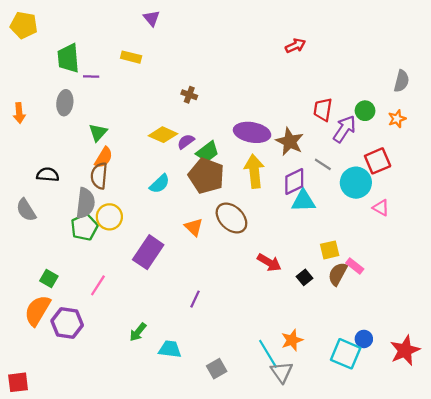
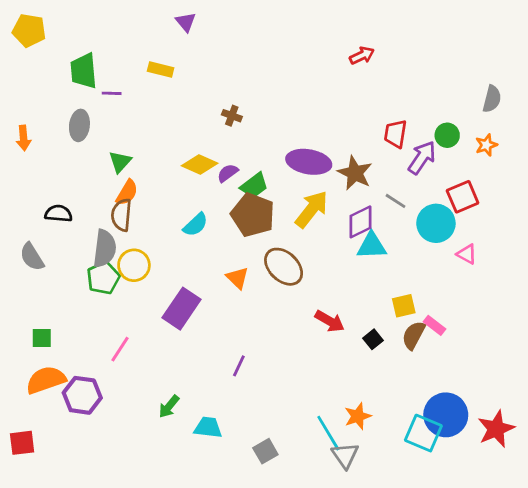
yellow arrow: (254, 171) -> (312, 209), turned 44
green square: (49, 278) -> (42, 338), moved, turned -30
orange semicircle: (37, 310) -> (46, 380), turned 40
blue circle: (364, 339) -> (446, 415), size x2.0
red square: (18, 382) -> (22, 443), moved

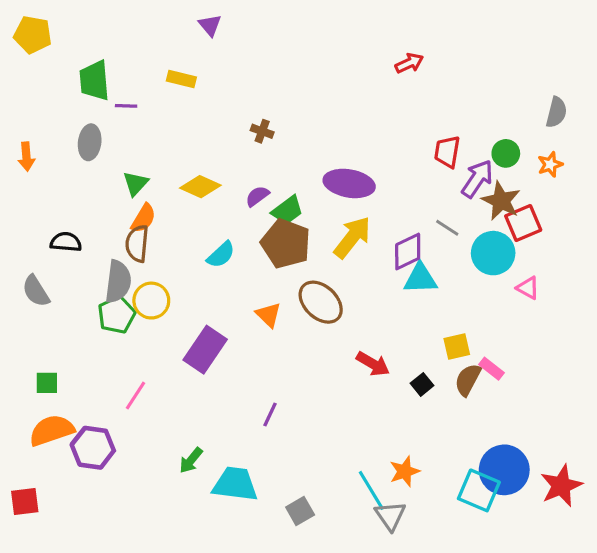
yellow diamond: (200, 165) -> (200, 187), moved
brown star: (355, 173) -> (501, 201), moved
cyan trapezoid: (208, 427) -> (235, 484), size x1.4

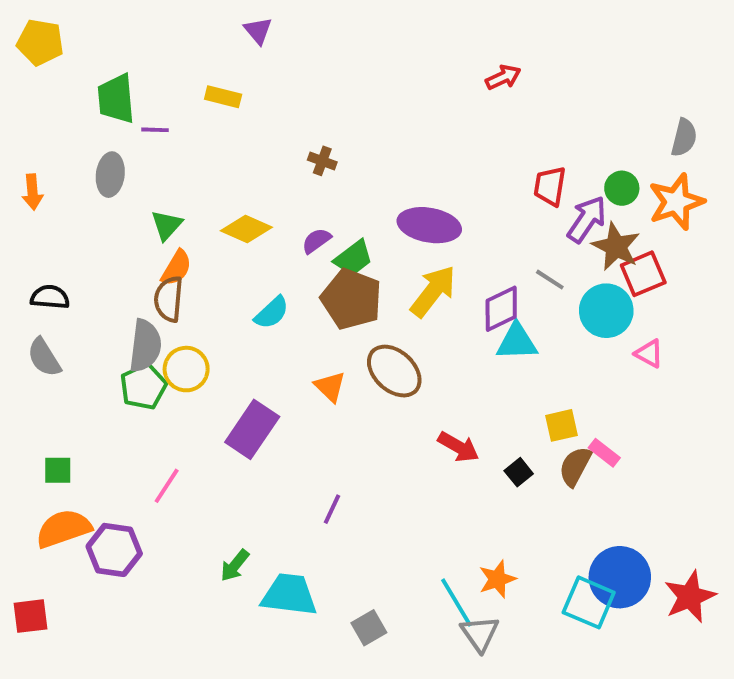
orange star: (550, 164) -> (676, 202), size x1.8
black semicircle: (66, 242) -> (50, 297), moved

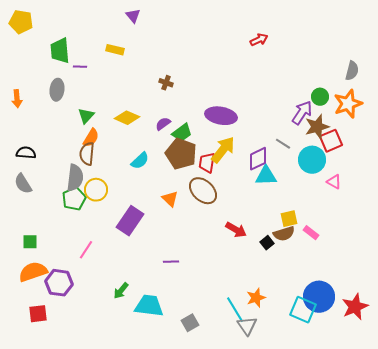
red trapezoid: (550, 186) -> (207, 163), moved
brown star: (616, 247) -> (317, 127), turned 30
brown semicircle: (575, 466) -> (284, 234), moved, turned -135
purple line: (332, 509) -> (171, 262), turned 63
red square: (31, 616) -> (38, 314), moved

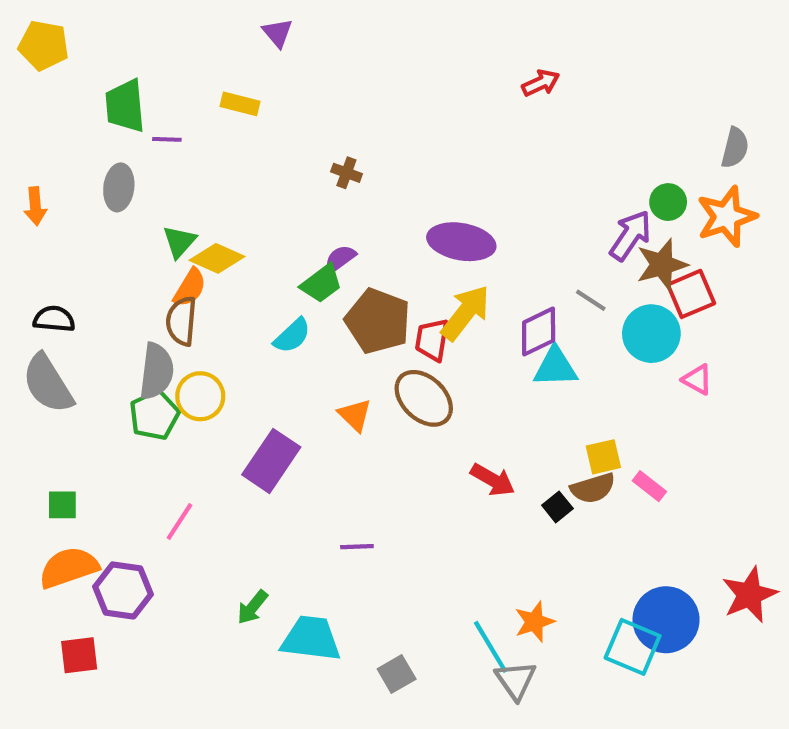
yellow diamond: (127, 118) -> (217, 258), moved
green trapezoid: (182, 133) -> (321, 283), moved
gray semicircle: (23, 184) -> (48, 384), size x1.4
red star: (355, 307) -> (750, 595), moved

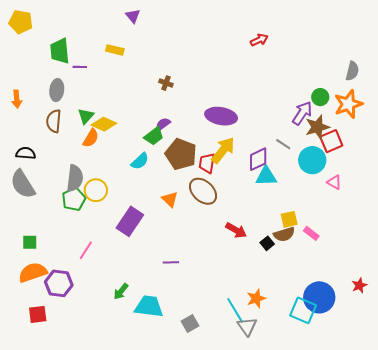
brown semicircle: (181, 321) -> (54, 121), moved
red star: (750, 595) -> (359, 285), size x0.6

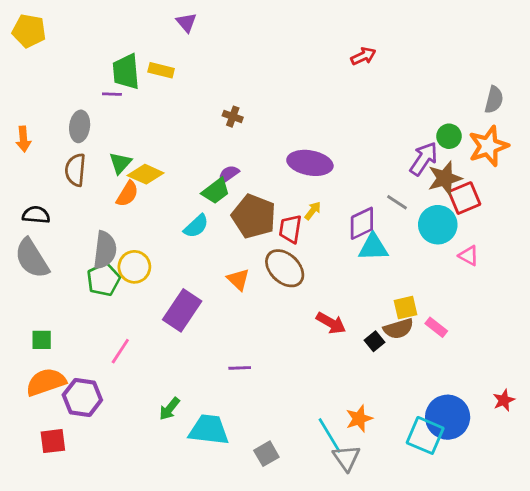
green trapezoid: (60, 51) -> (126, 72), moved
yellow arrow: (223, 150) -> (313, 211), size x0.5

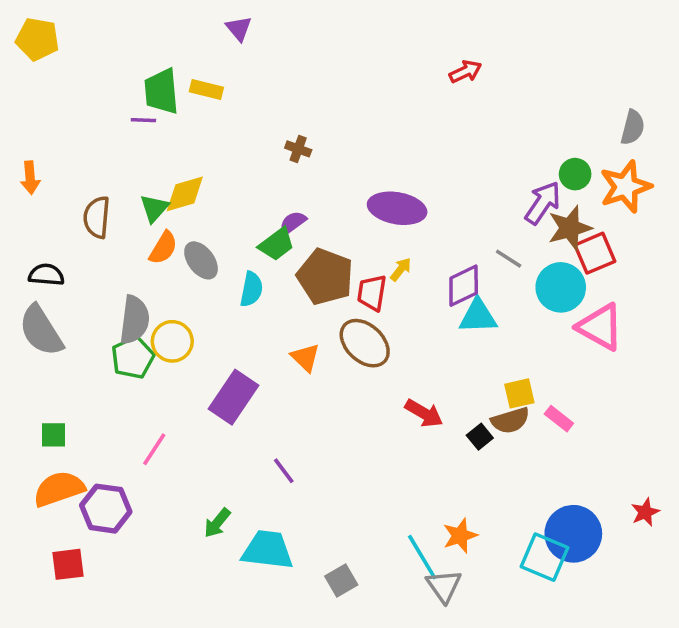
gray ellipse: (80, 126) -> (201, 260), moved, turned -44
yellow diamond: (146, 174) -> (185, 194), moved, turned -40
cyan semicircle: (196, 226) -> (251, 289), turned -36
pink triangle: (469, 256) -> (600, 327), size x1.8
purple line: (240, 368) -> (284, 471), moved, turned 55

